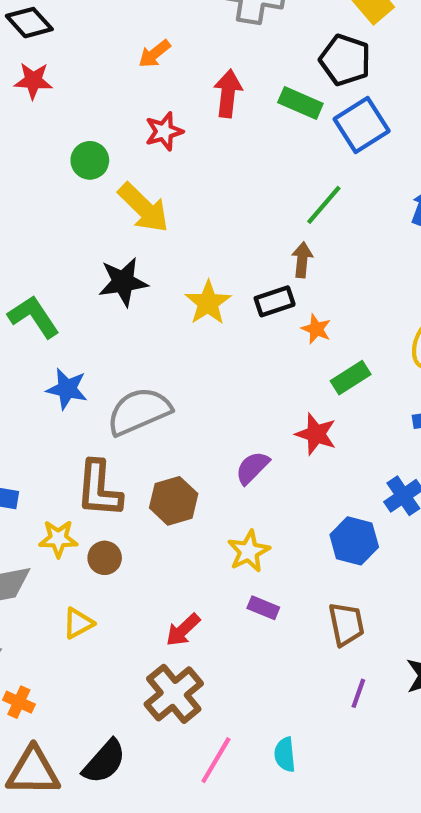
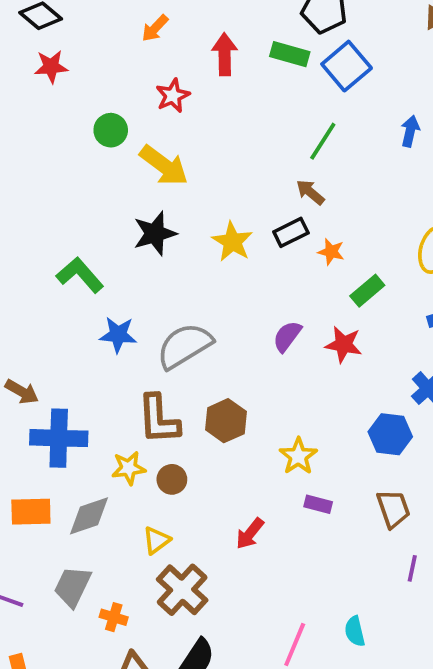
brown arrow: (302, 260) -> (310, 192), turned -48
purple semicircle: (252, 468) -> (287, 336), moved
brown cross: (174, 694) -> (182, 590), moved

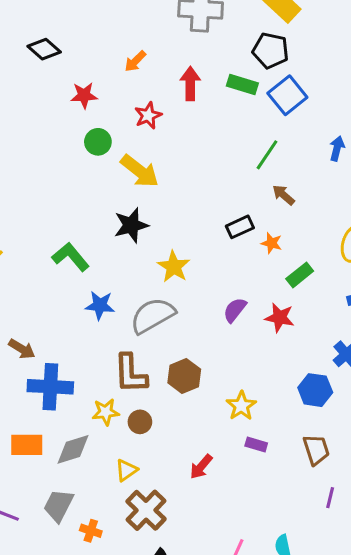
red star: (51, 67) -> (84, 95), moved
brown arrow: (310, 192) -> (284, 195), moved
yellow star: (232, 242) -> (174, 267), moved

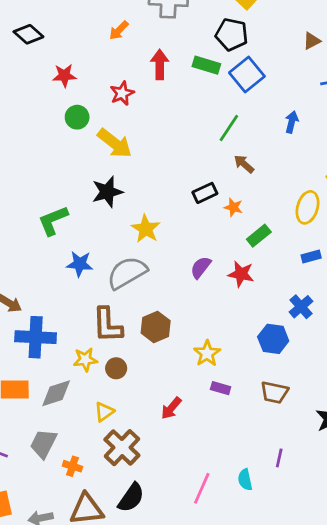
orange arrow: (135, 61) -> (119, 30), moved
green L-shape: (71, 257) -> (53, 221), turned -72
brown trapezoid: (316, 450) -> (274, 392), turned 120
purple line: (330, 498) -> (279, 458), moved

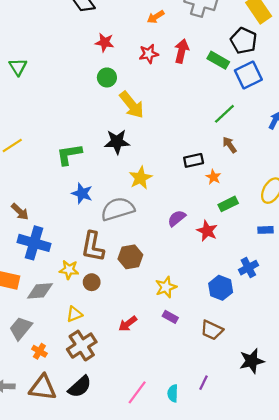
red star: (122, 93) -> (149, 54), moved

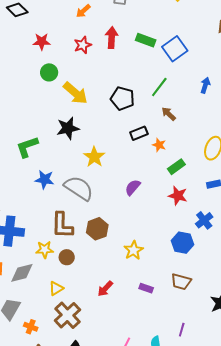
black pentagon: (244, 41) -> (122, 98), moved
gray semicircle: (118, 209) -> (79, 188), turned 60
red star: (207, 231) -> (178, 196), moved
purple rectangle: (170, 317) -> (146, 288), moved

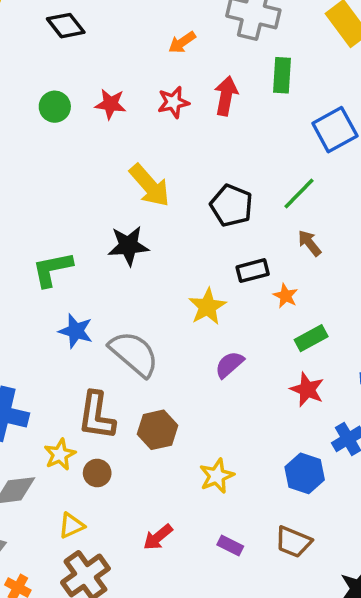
green rectangle: (146, 40) -> (282, 75), moved, turned 66
red star: (42, 42) -> (111, 104), moved
green circle: (49, 72) -> (55, 107), moved
yellow star: (94, 157) -> (207, 307), moved
yellow star: (45, 250) -> (60, 454), turned -30

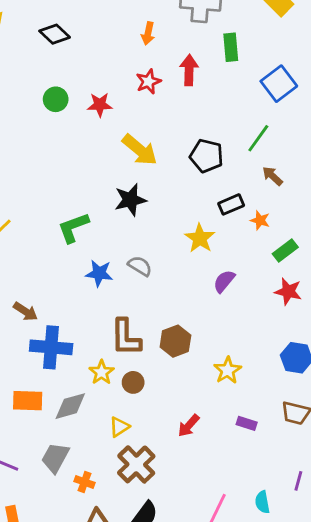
orange arrow: (182, 42) -> (148, 33), turned -35
red star: (111, 104) -> (100, 105), moved
gray semicircle: (134, 354) -> (140, 266), moved, size x0.6

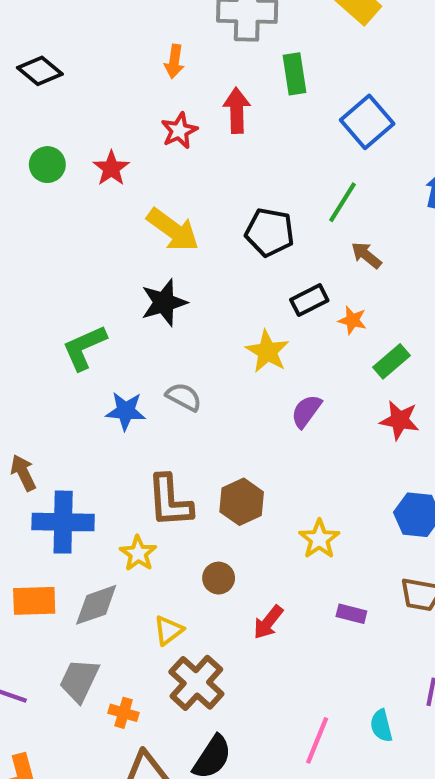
red star: (100, 105) -> (111, 168), turned -30
brown arrow: (26, 311) -> (23, 473), turned -145
brown circle: (133, 382) -> (219, 578), moved

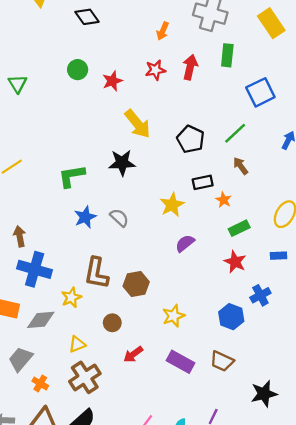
blue star: (126, 411) -> (85, 217), turned 30
purple rectangle: (351, 614) -> (180, 362), size x1.6

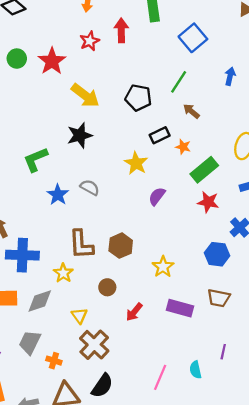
red star: (112, 81) -> (52, 61), size x1.4
green rectangle: (239, 228) -> (204, 170), size x1.4
yellow triangle: (77, 344) -> (79, 316), turned -30

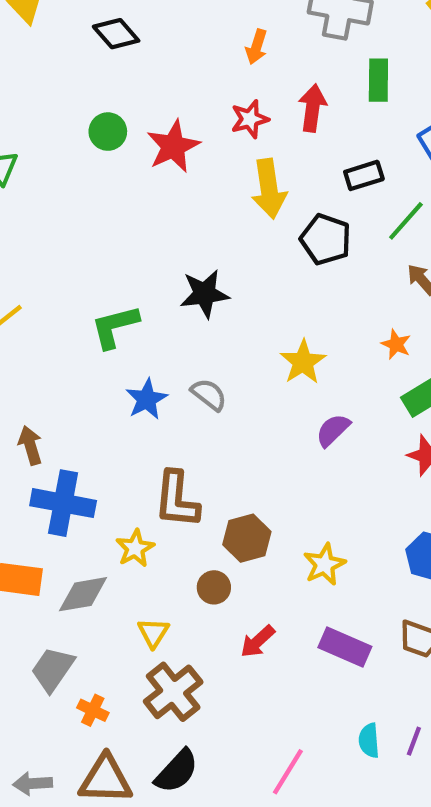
yellow arrow: (85, 95) -> (269, 189), moved, turned 36
black rectangle: (160, 135) -> (364, 175), moved
brown hexagon: (121, 246) -> (247, 538), moved
cyan semicircle: (195, 370) -> (369, 740), moved

